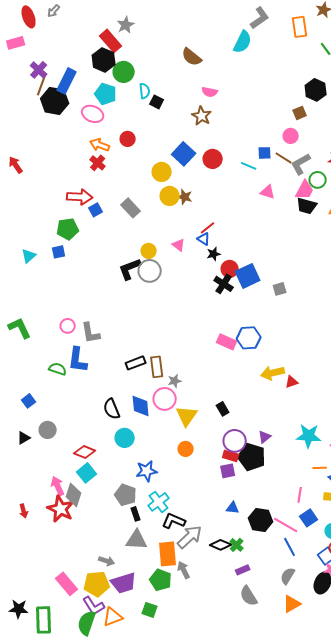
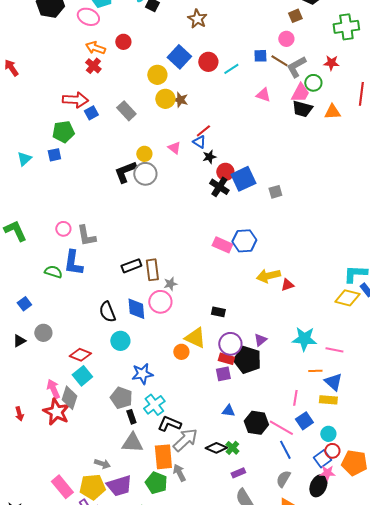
cyan line: (249, 166) -> (231, 69), moved, turned -56
black rectangle: (223, 409) -> (218, 312), turned -48
yellow triangle: (187, 416) -> (195, 338), moved, turned -40

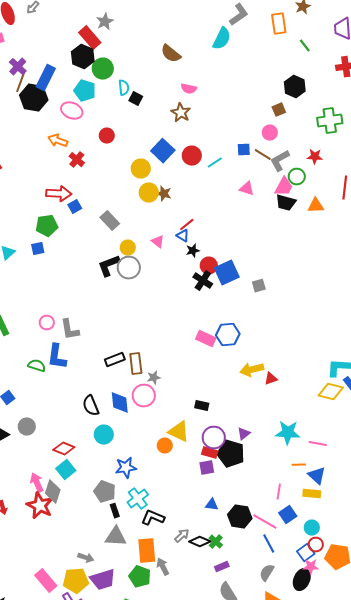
orange arrow: (95, 48) -> (58, 141), moved
gray rectangle: (126, 111) -> (110, 221), moved
gray arrow: (185, 440) -> (182, 536), moved, size x0.6

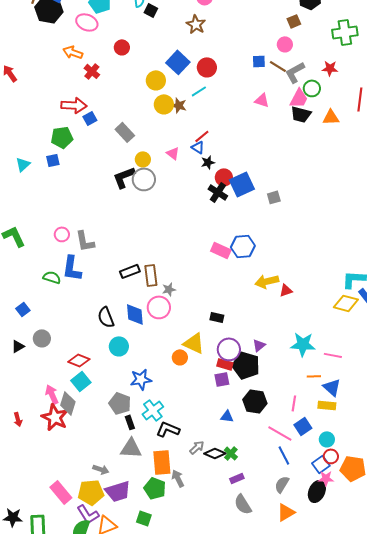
cyan line: (215, 163) -> (199, 91), moved
black hexagon: (240, 517) -> (255, 401), moved

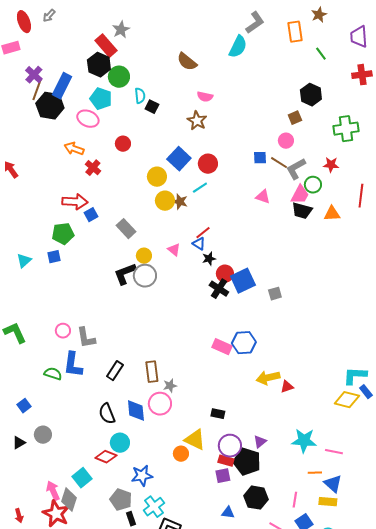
black rectangle: (130, 271) -> (115, 371), moved, turned -36
red diamond: (79, 360) -> (106, 457), moved

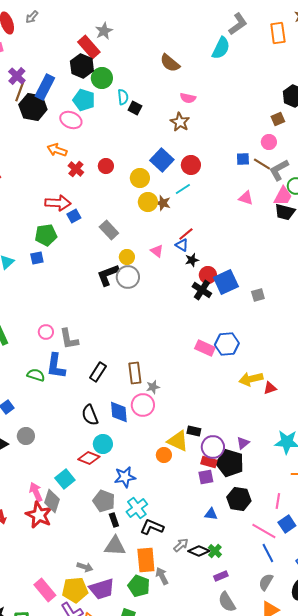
red circle: (123, 144) -> (106, 166), moved
black rectangle: (218, 414) -> (194, 431), moved

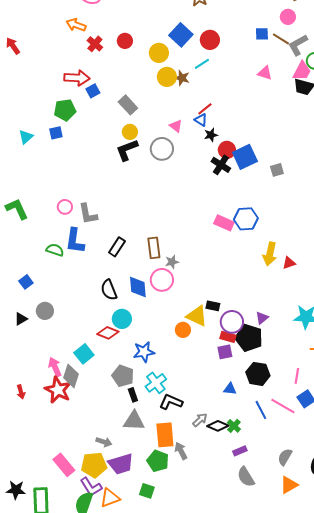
yellow circle: (127, 257) -> (130, 132), moved
gray circle: (128, 277) -> (162, 149), moved
yellow arrow: (251, 379) -> (270, 254), turned -65
blue line: (268, 553) -> (261, 410), moved

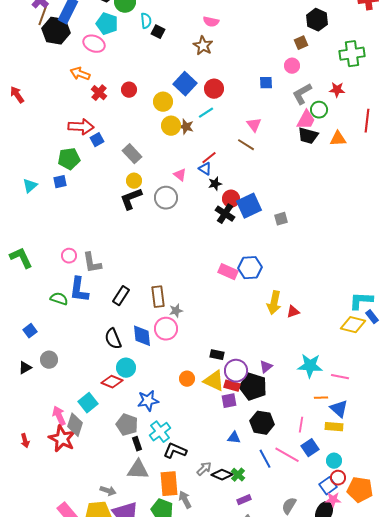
brown line: (281, 39) -> (246, 145), moved
pink triangle: (265, 73) -> (254, 125), moved, turned 35
yellow triangle: (197, 316) -> (214, 381), moved

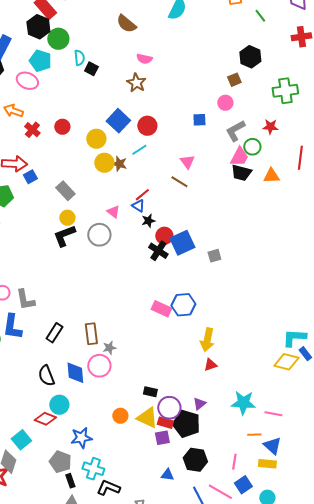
red triangle: (293, 312) -> (210, 365), moved
cyan cross: (160, 432) -> (93, 469), turned -35

